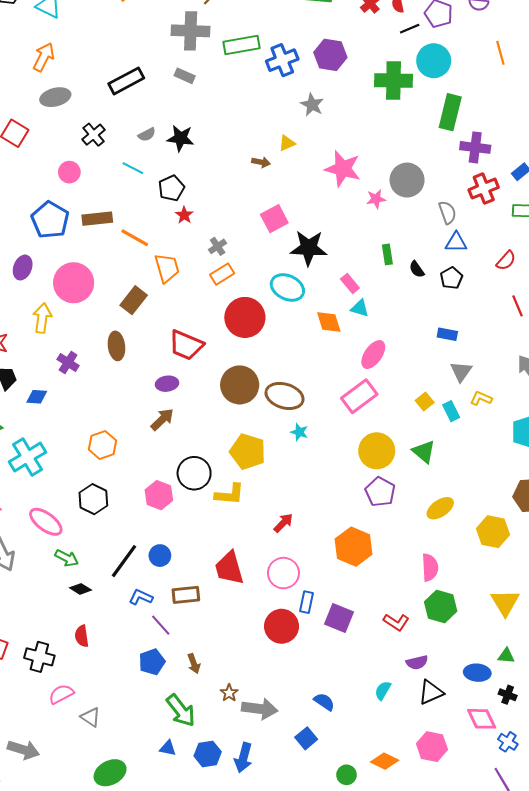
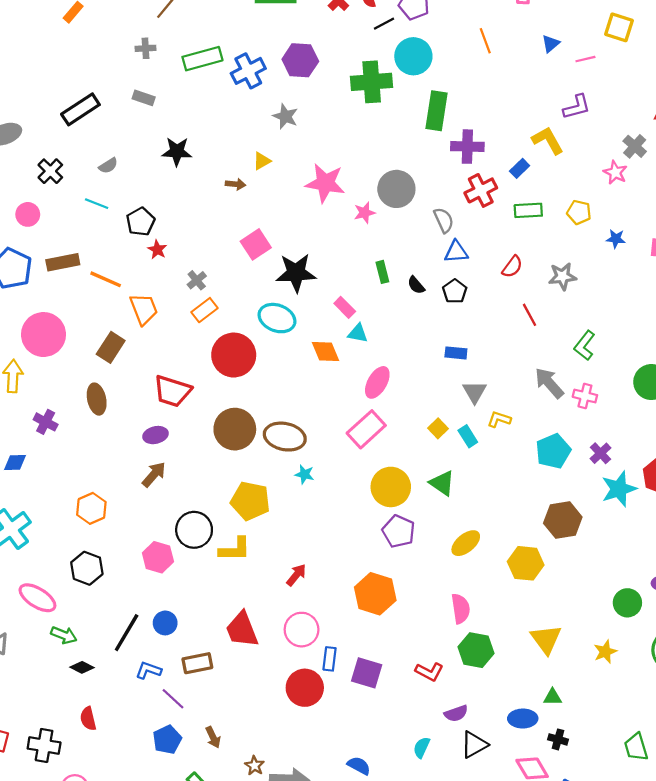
gray cross: (191, 31) -> (146, 48), size x0.5
black star: (180, 138) -> (177, 152), moved

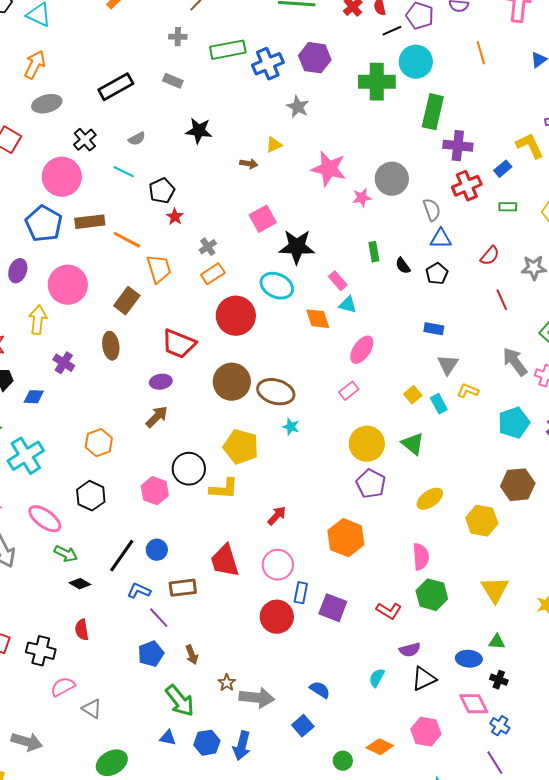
green rectangle: (528, 210) -> (508, 207), size x0.7
pink circle: (28, 214) -> (62, 177), size x1.8
pink rectangle: (366, 429) -> (349, 391), size x0.6

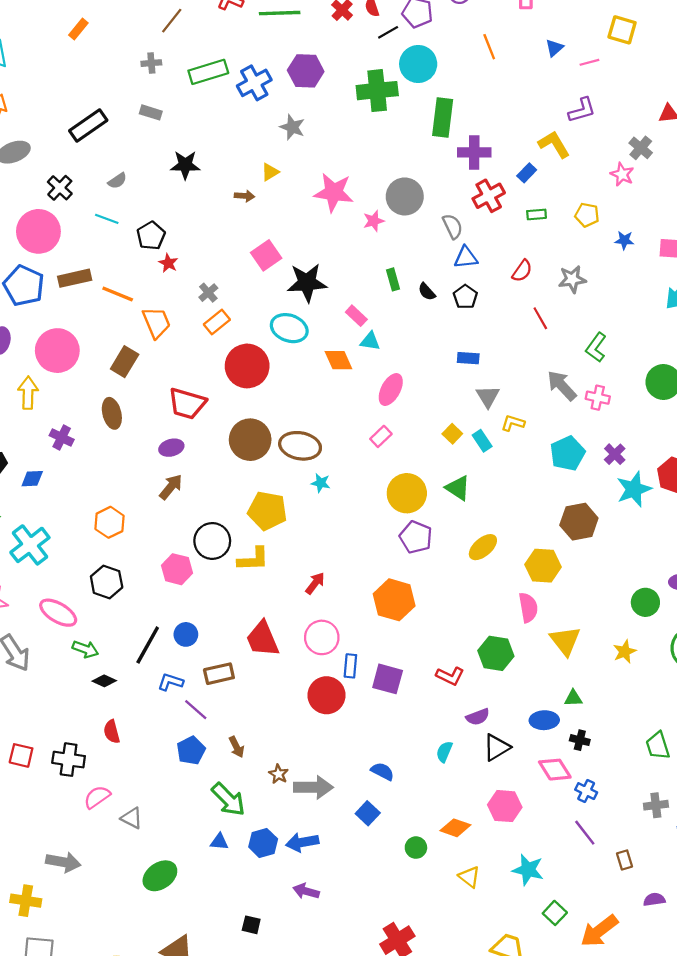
pink semicircle: (421, 557) -> (528, 608), moved
blue arrow: (242, 746) -> (302, 842), turned 72

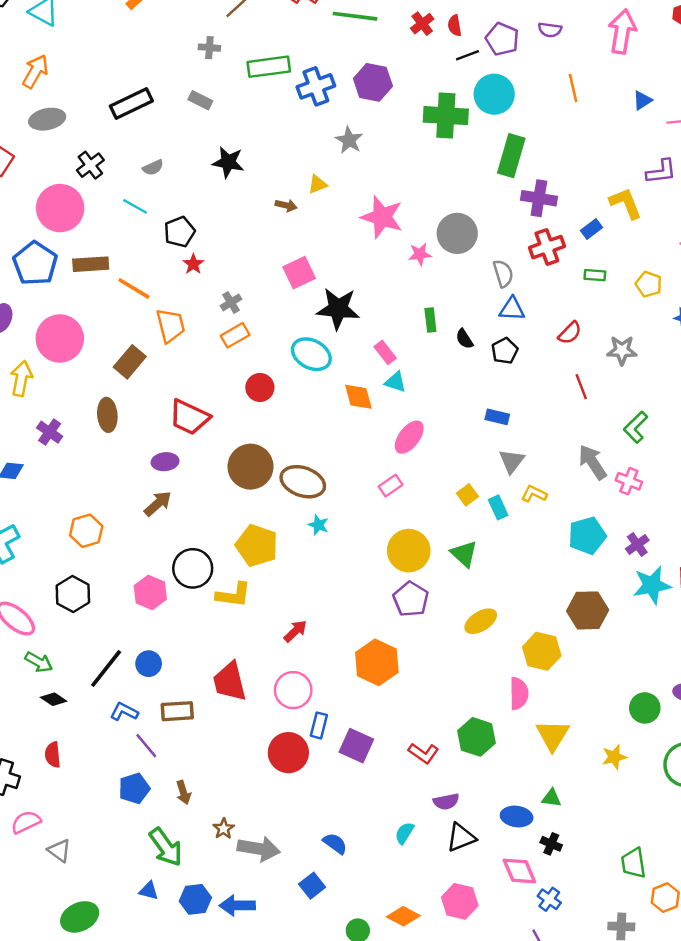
red circle: (247, 366) -> (260, 387), size x0.6

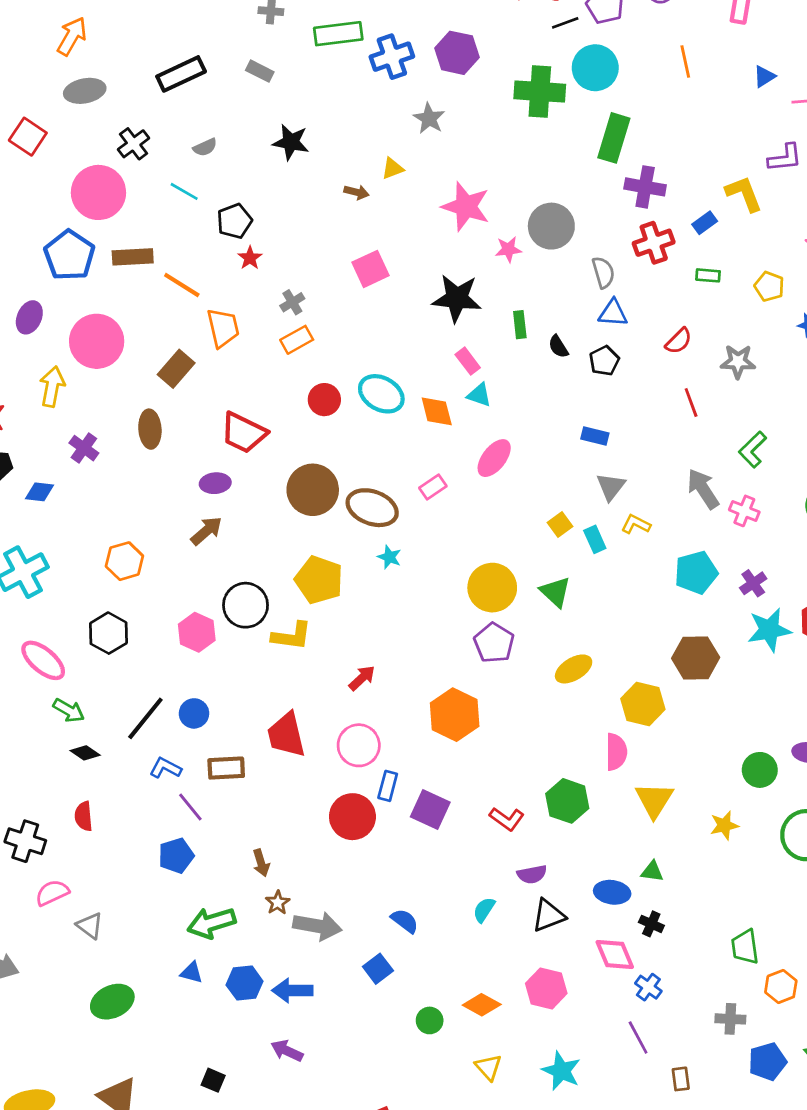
black star: (338, 309) -> (457, 298), moved
cyan ellipse: (311, 354) -> (381, 394), moved
pink rectangle: (391, 486) -> (433, 487), moved
brown arrow: (183, 792) -> (261, 863), moved
green arrow: (166, 847) -> (211, 923), turned 108

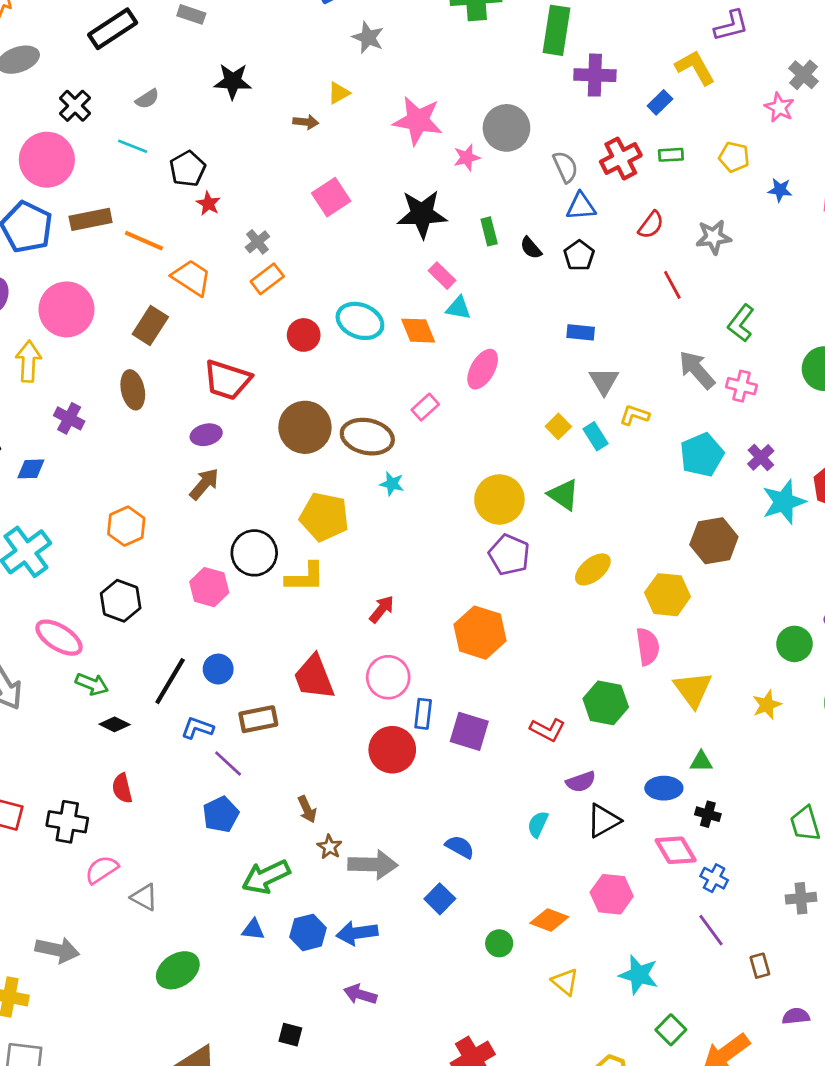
red cross: (654, 243) -> (621, 159), moved
orange trapezoid: (223, 328) -> (192, 278), turned -36

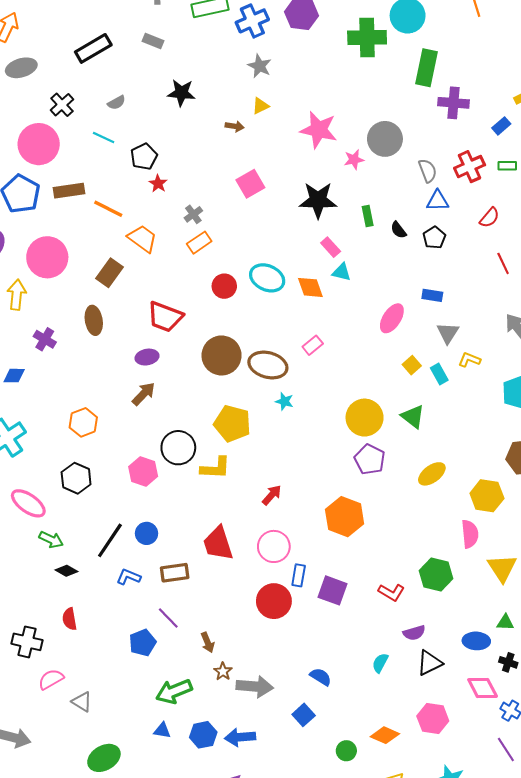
gray star: (368, 38) -> (260, 66), moved
pink ellipse: (483, 369) -> (392, 318), moved
purple line: (228, 763) -> (168, 618), moved

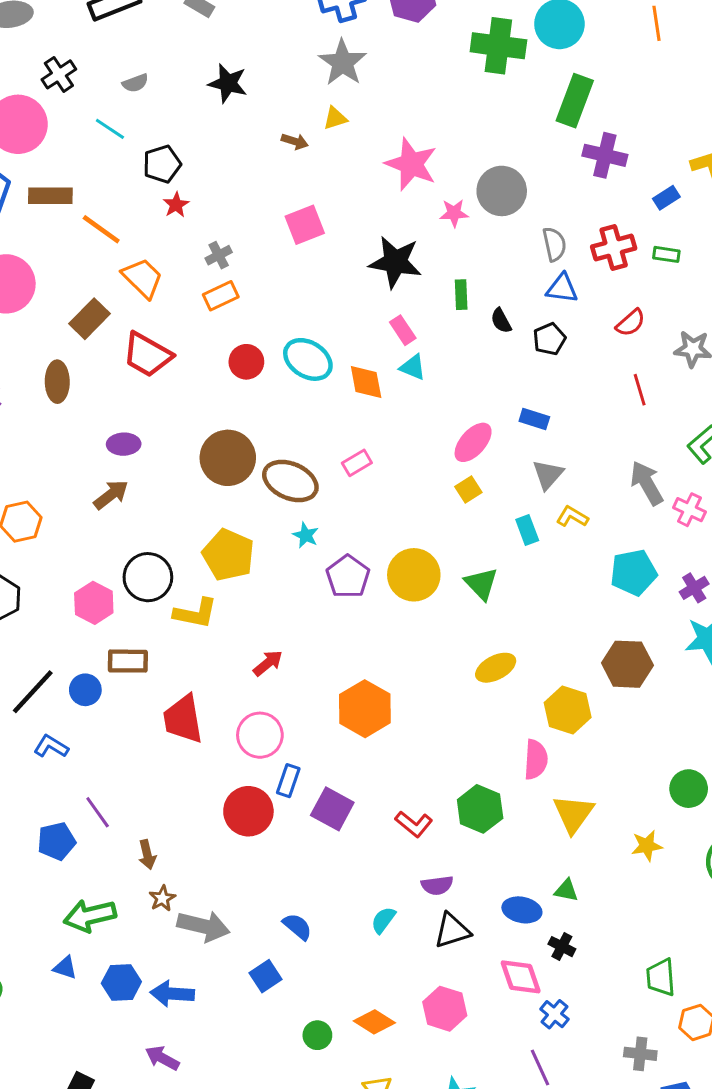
gray star: (260, 66) -> (342, 63), size x1.4
red trapezoid: (165, 317) -> (147, 355), moved
yellow square: (412, 365) -> (468, 489), moved
purple pentagon: (370, 459) -> (348, 577), moved
brown rectangle: (175, 573) -> (128, 661), moved

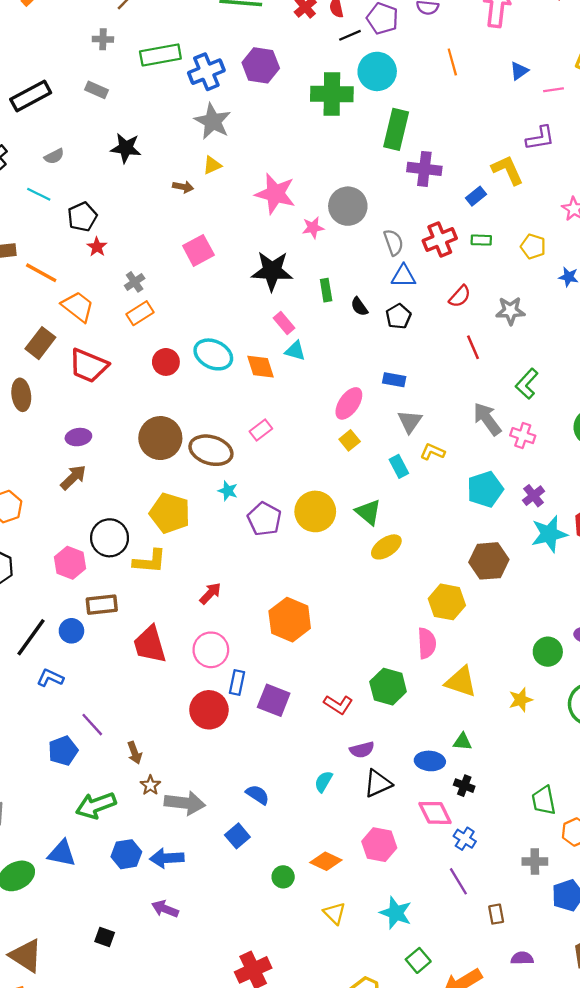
yellow ellipse: (496, 668) -> (386, 547), moved
yellow triangle: (573, 814) -> (461, 682), turned -40
blue triangle: (65, 968) -> (62, 853), moved, size x1.5

